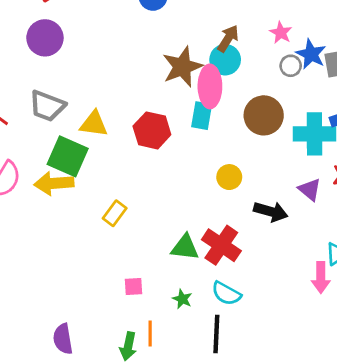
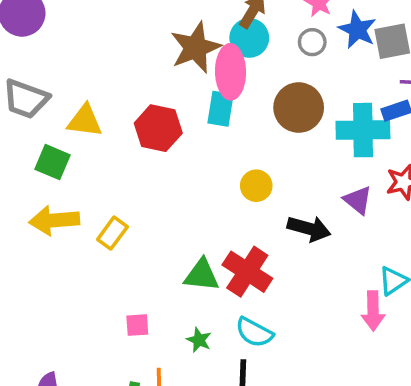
gray circle: (291, 66) -> (312, 42), moved
green square: (68, 156) -> (52, 162), size x0.7
yellow arrow: (54, 183) -> (54, 220), moved

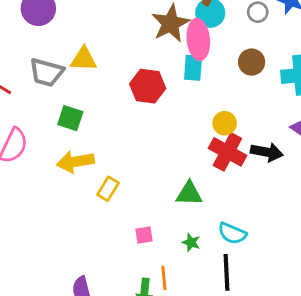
brown circle: (299, 108) -> (252, 62), size x0.7
yellow triangle: (85, 121) -> (84, 59), moved
yellow rectangle: (112, 233) -> (108, 189), moved
red cross: (247, 272) -> (227, 152), moved

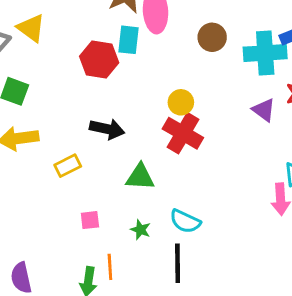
yellow triangle: (84, 59) -> (31, 28), turned 32
cyan rectangle: (193, 68) -> (128, 40), moved
black arrow: (267, 152) -> (107, 129), moved
yellow rectangle: (108, 189) -> (68, 166), moved, turned 30

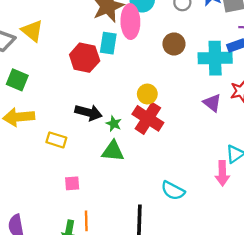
yellow rectangle: (68, 166) -> (56, 140), turned 42
cyan semicircle: (185, 221) -> (173, 191), moved
green star: (141, 230) -> (114, 124), moved

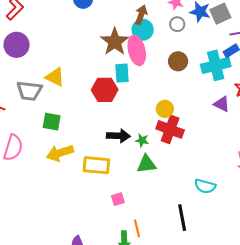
yellow rectangle: (56, 140) -> (96, 165), size x1.5

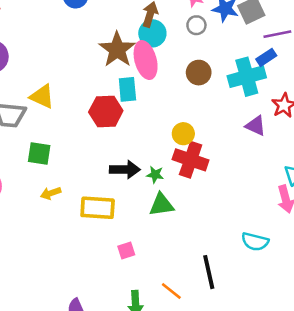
yellow arrow: (60, 153) -> (51, 193), size x0.6
cyan semicircle: (205, 186) -> (255, 242), moved
orange line: (137, 228) -> (171, 291), moved, turned -36

